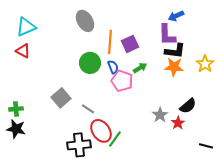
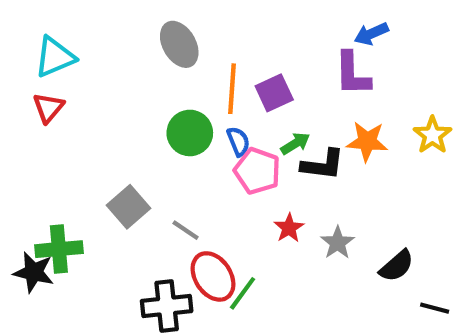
red triangle: (23, 51) -> (48, 108), turned 42
black L-shape: (175, 51) -> (323, 165), moved
black semicircle: (188, 106) -> (397, 266), moved
green cross: (16, 109) -> (59, 249), moved, size x1.5
red star: (178, 123) -> (289, 228), moved

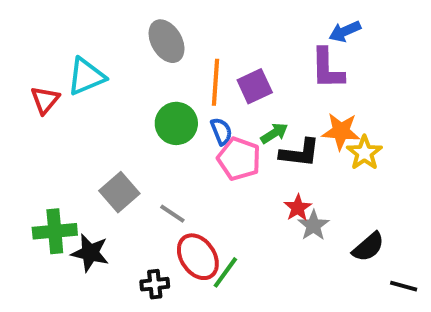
cyan triangle: (55, 57) -> (86, 76), moved
yellow star: (432, 135) -> (364, 153), moved
red star: (289, 228) -> (298, 208), moved
black star: (34, 272) -> (90, 253), moved
black cross: (167, 306) -> (155, 284), size x0.6

